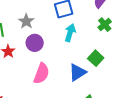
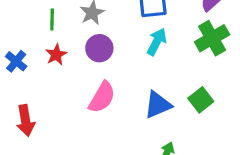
green cross: (105, 25) -> (212, 38), size x1.5
green square: (96, 58) -> (201, 100), moved

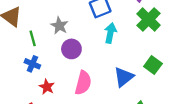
red star: (56, 55) -> (47, 87), moved
blue cross: (16, 61) -> (32, 64), moved

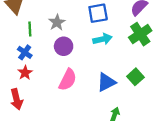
cyan arrow: (110, 33) -> (102, 39), turned 54
red star: (47, 87) -> (25, 73), moved

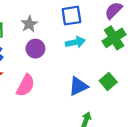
pink semicircle: (68, 80) -> (26, 85), moved

